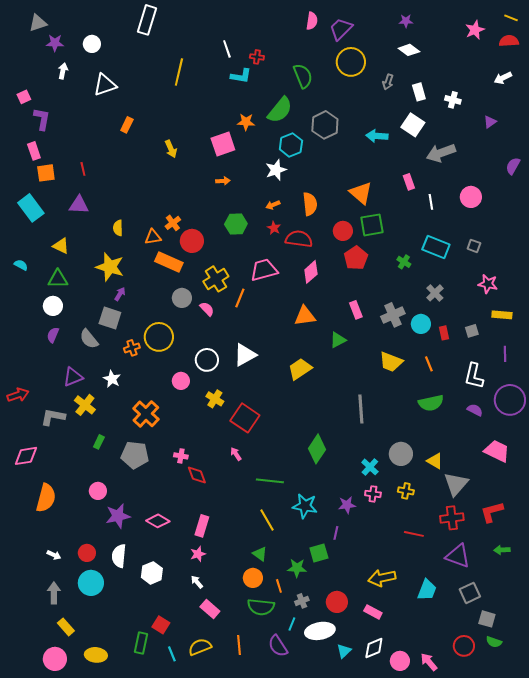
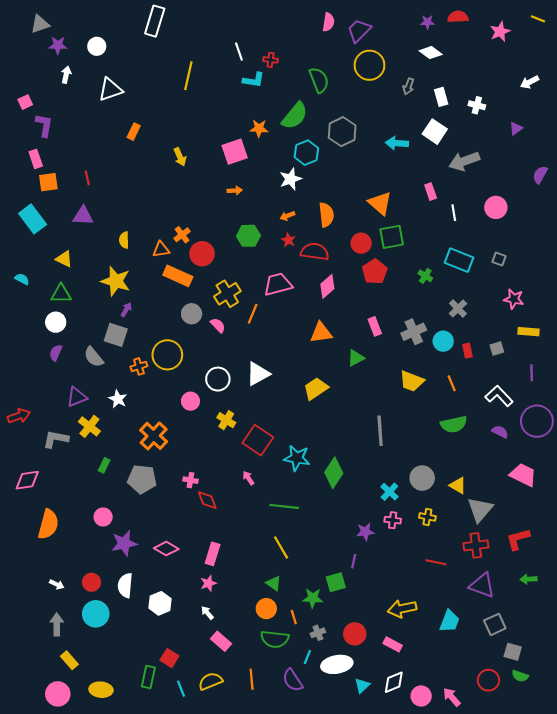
red semicircle: (509, 41) -> (458, 17), moved
white L-shape: (474, 376) -> (499, 396), turned 124
cyan star: (305, 506) -> (297, 458), moved

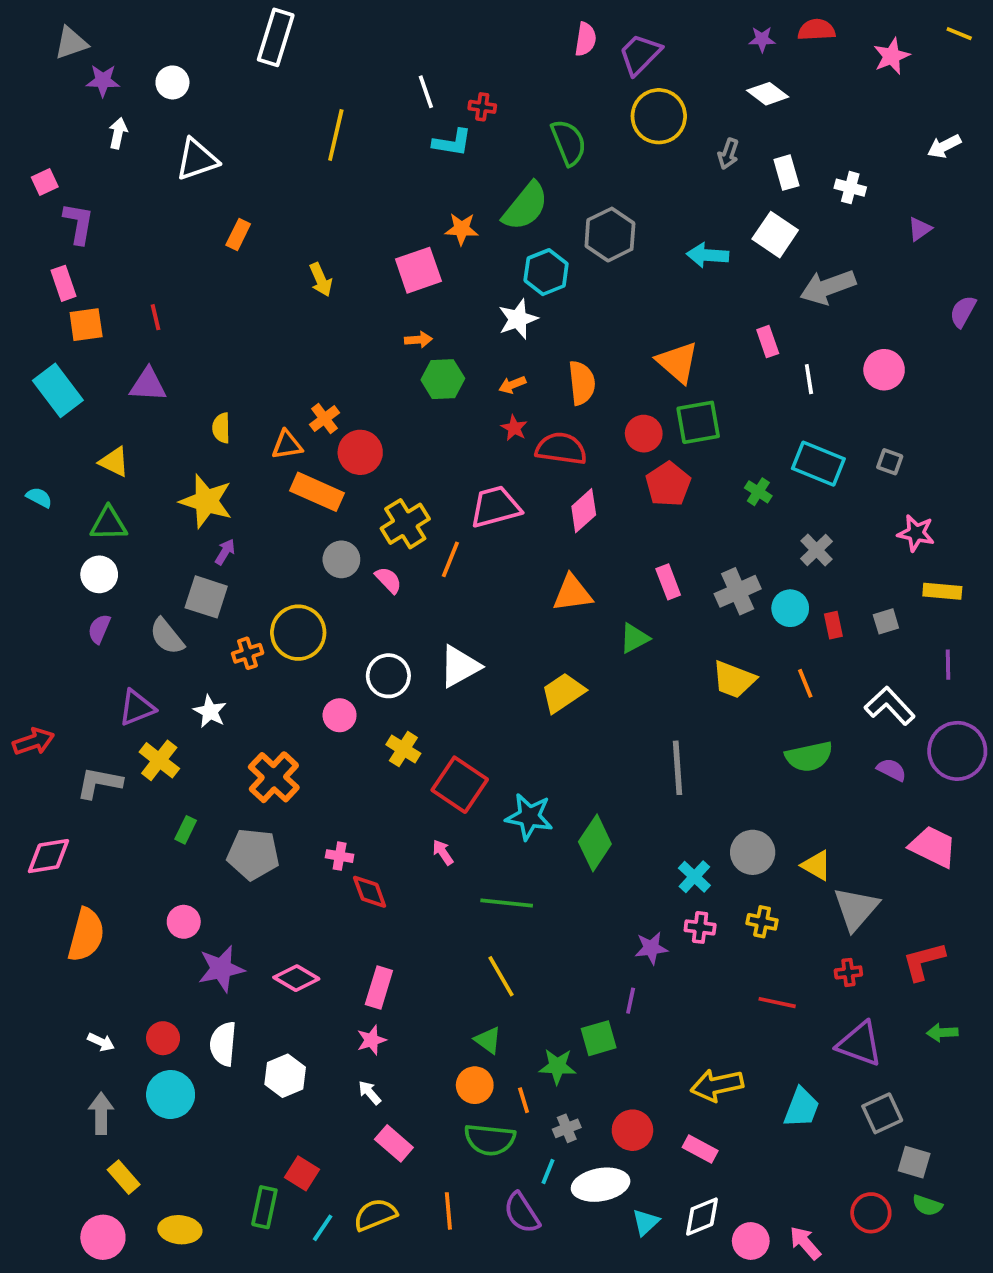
green hexagon: (248, 236) -> (443, 379), moved
red cross: (476, 545) -> (848, 972), size x0.6
cyan line: (181, 689) -> (323, 1228), turned 56

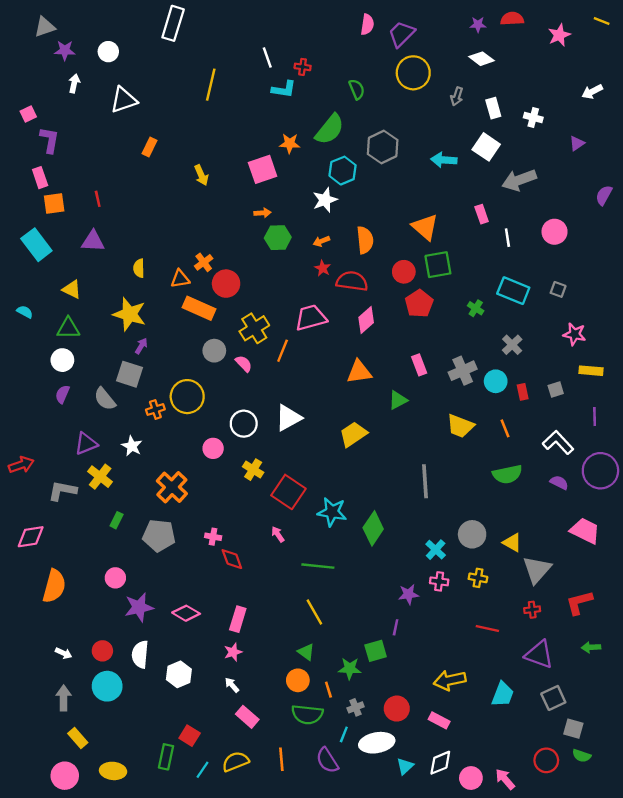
green semicircle: (569, 143) -> (357, 89), size x0.7

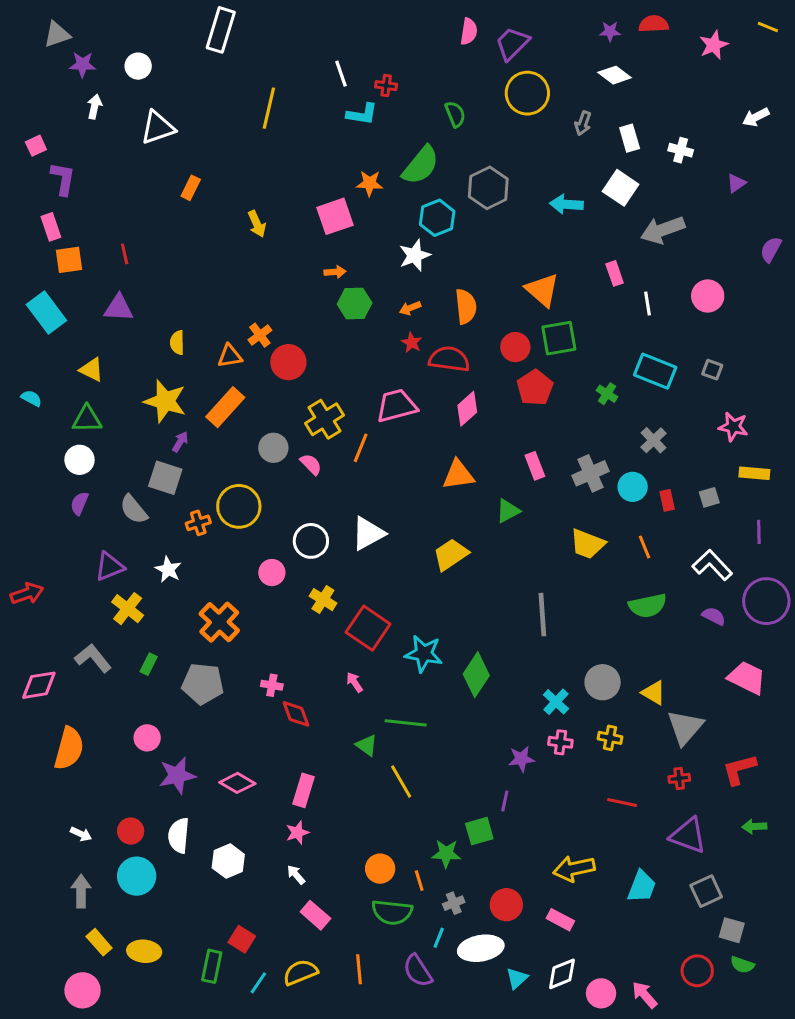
orange rectangle: (199, 308) -> (225, 407), moved, turned -72
gray L-shape: (62, 491) -> (93, 658), moved, turned 40
green triangle: (306, 652) -> (367, 745), moved
yellow ellipse: (113, 771) -> (144, 951), moved

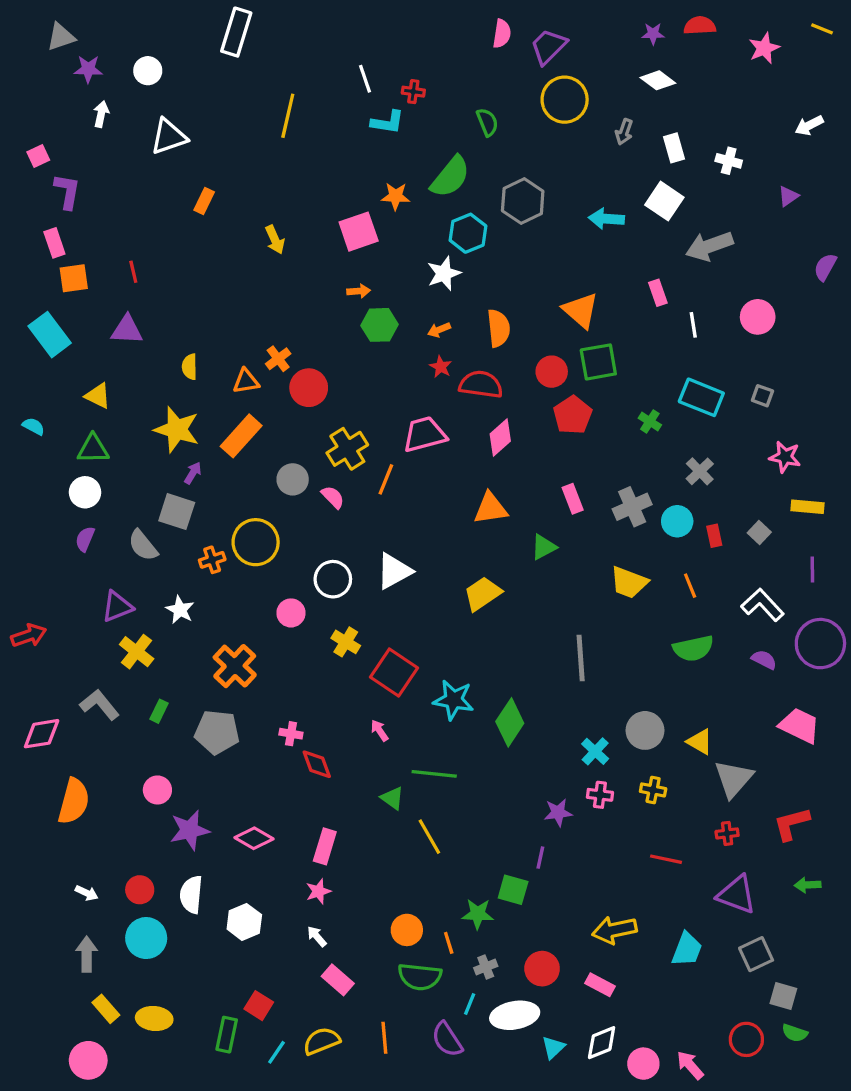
gray square: (709, 497) -> (759, 533), turned -30
green square: (479, 831) -> (513, 890), turned 32

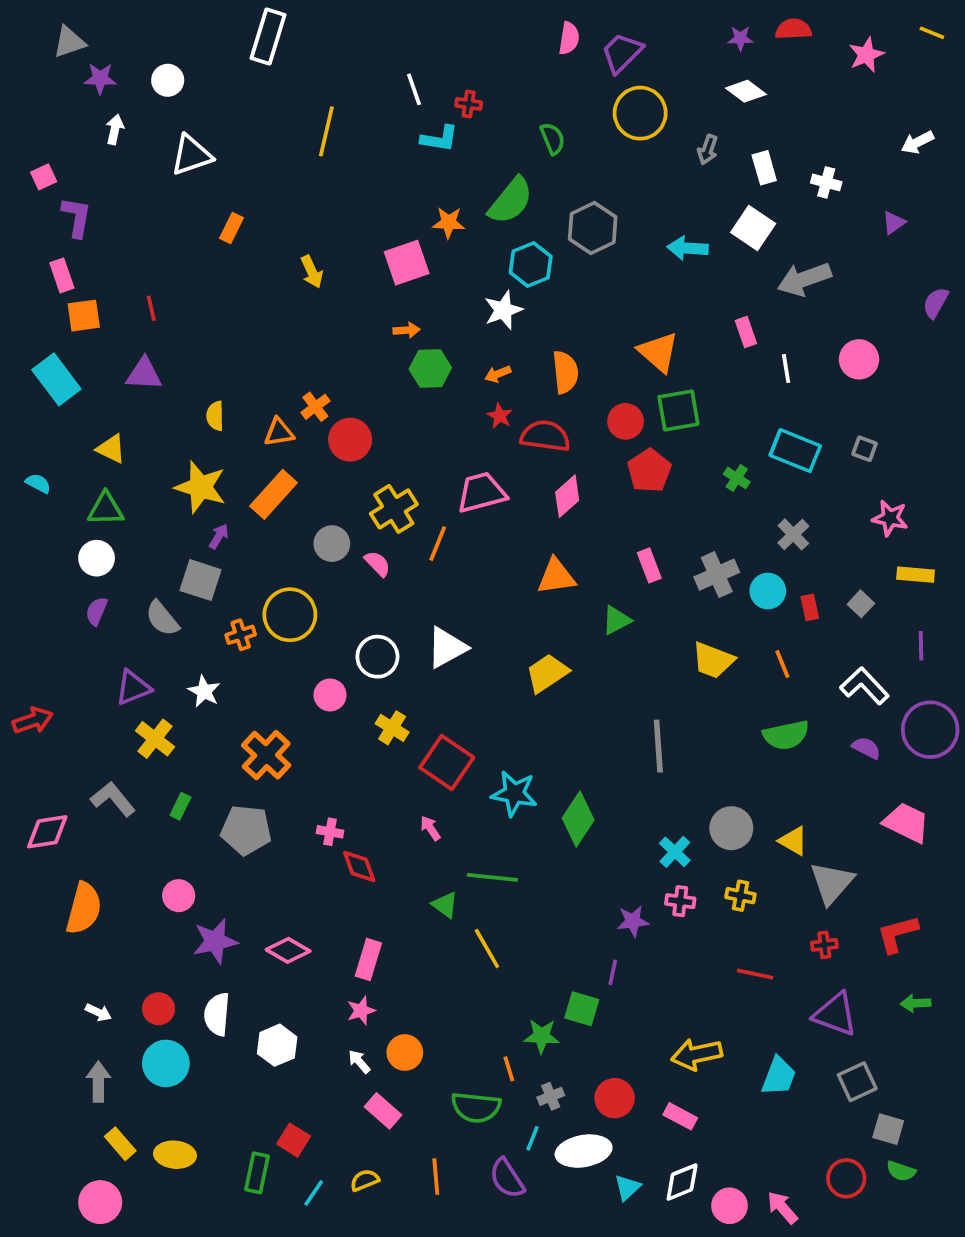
orange circle: (407, 930) -> (405, 1053), moved
yellow semicircle: (322, 1041) -> (365, 1180), size x0.7

